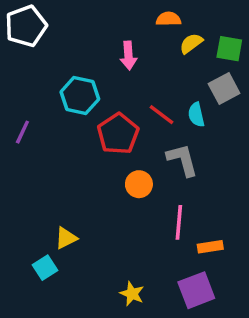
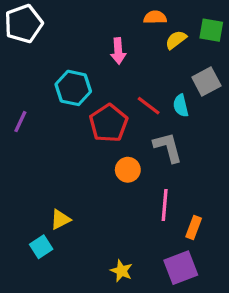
green square: (229, 49) -> (211, 30), moved
orange rectangle: (210, 247) -> (194, 227), turned -60

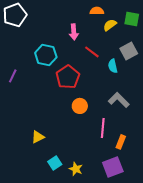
red line: (149, 106) -> (92, 52), moved
gray L-shape: (168, 147) -> (119, 100), moved, turned -30
cyan square: (41, 247) -> (55, 163), moved

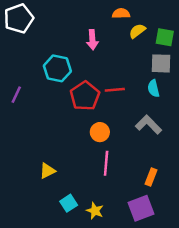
green square: (132, 19) -> (165, 37), moved
gray square: (129, 51) -> (161, 63), turned 30
red line: (92, 52) -> (115, 90), moved, turned -42
cyan semicircle: (113, 66) -> (154, 88), moved
pink line: (103, 128) -> (106, 163), moved

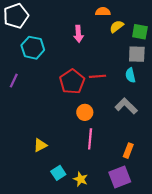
cyan hexagon: (57, 68) -> (33, 48), moved

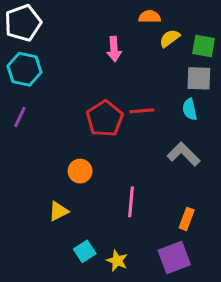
cyan hexagon: (33, 48) -> (24, 69), moved
orange circle: (85, 112) -> (80, 171), moved

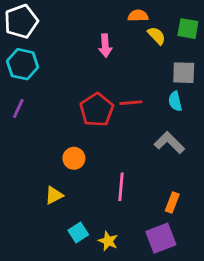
yellow semicircle: (170, 38) -> (157, 36), turned 84
green square: (204, 46) -> (188, 29), moved

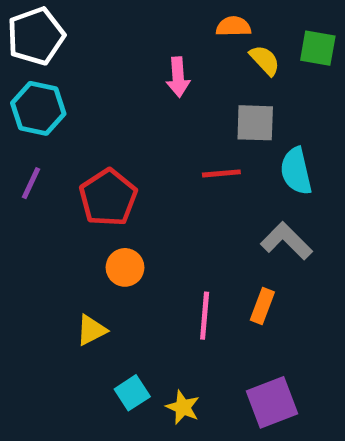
gray square: (184, 73) -> (255, 123), moved
cyan semicircle: (175, 101) -> (296, 171), size x1.4
red pentagon: (97, 110) -> (108, 198), moved
orange rectangle: (172, 202) -> (262, 306), moved

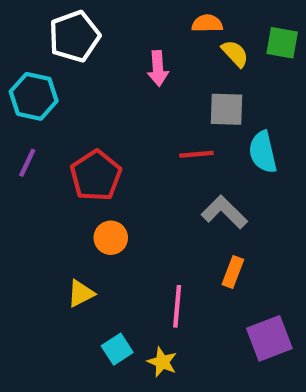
white pentagon: (36, 36) -> (74, 36), moved
gray L-shape: (286, 241) -> (224, 212), moved
pink line: (205, 316) -> (177, 306), moved
purple square: (272, 402) -> (269, 338), moved

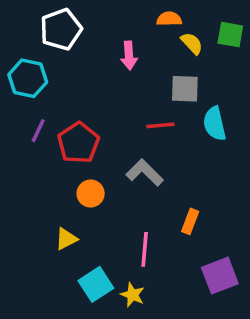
purple line: (27, 163) -> (38, 131), moved
gray L-shape: (224, 212) -> (145, 173), moved
cyan square: (117, 349) -> (96, 284), size x1.4

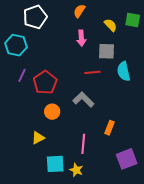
orange semicircle: (169, 19) -> (79, 11), moved, turned -56
pink arrow: (129, 56) -> (81, 38), moved
cyan square: (96, 284) -> (55, 164), turned 30

